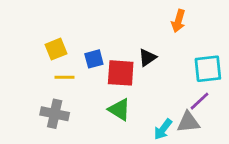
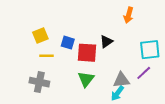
blue square: (94, 59) -> (68, 43), turned 32
green triangle: (119, 110) -> (86, 79), turned 36
gray triangle: (188, 122) -> (121, 80), moved

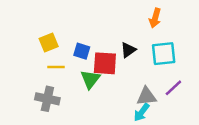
cyan square: (150, 50) -> (164, 54), moved
green triangle: (86, 79) -> (90, 79), moved

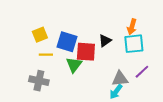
orange arrow: (155, 18) -> (132, 27), moved
blue square: (82, 51) -> (67, 42), size x1.5

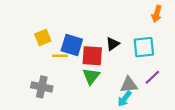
orange arrow: (132, 27) -> (157, 14), moved
yellow line: (46, 55) -> (60, 56), moved
green triangle: (74, 65) -> (91, 76), moved

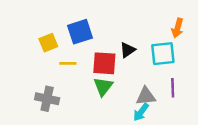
orange arrow: (157, 14) -> (178, 28), moved
blue square: (72, 45) -> (80, 32), moved, turned -35
purple line: (152, 77) -> (173, 88), turned -49

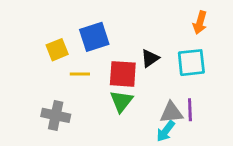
orange arrow: (178, 28) -> (200, 23), moved
purple line: (173, 88) -> (190, 110), moved

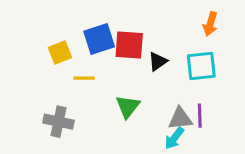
red square: (123, 74) -> (129, 45), moved

